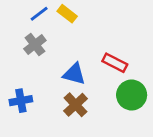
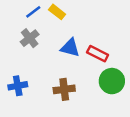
blue triangle: (74, 74) -> (70, 48), moved
brown cross: (76, 105) -> (64, 89), turned 36

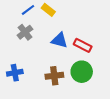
green circle: (112, 81) -> (82, 72), moved

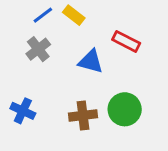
red rectangle: (83, 45) -> (126, 41), moved
blue cross: (15, 73) -> (23, 111), turned 35

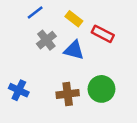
yellow rectangle: (74, 15) -> (74, 19), moved
gray cross: (38, 49) -> (46, 40), moved

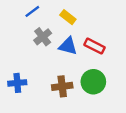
red rectangle: (103, 34) -> (94, 46), moved
blue cross: (19, 90) -> (17, 83), turned -30

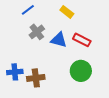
yellow rectangle: (68, 17) -> (67, 12), moved
brown cross: (62, 86) -> (36, 78), moved

